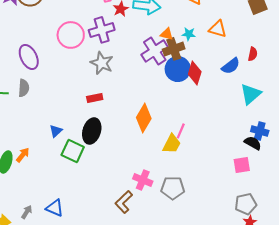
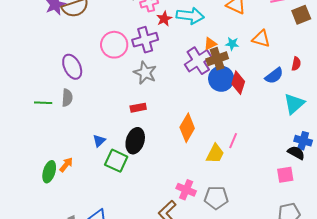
orange triangle: (167, 34) -> (210, 44), turned -40
pink line: (181, 131) -> (233, 141), moved

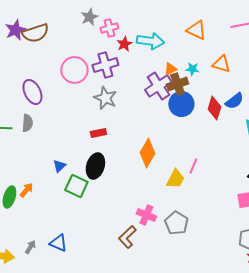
red diamond: (238, 83) -> (214, 108), moved
gray pentagon: (216, 198) -> (176, 223), turned 30

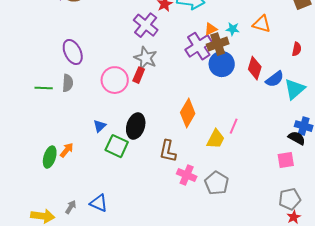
purple cross: (105, 65) -> (146, 25), turned -35
pink circle: (74, 70) -> (115, 80), moved
blue semicircle: (234, 101) -> (275, 79), moved
red rectangle: (98, 133) -> (139, 75), moved, turned -56
brown L-shape: (127, 237) -> (168, 151), moved, turned -35

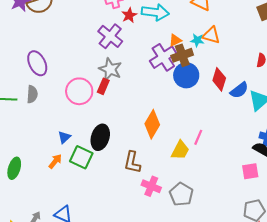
orange triangle: (262, 24) -> (211, 35), moved
orange arrow: (67, 150) -> (55, 161), moved

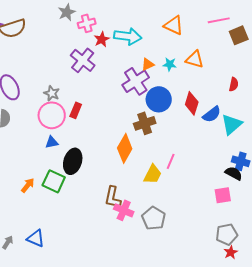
orange triangle: (211, 35) -> (195, 59), moved
brown cross: (182, 55) -> (145, 123), moved
gray star: (110, 69) -> (52, 93), moved, size x0.7
blue triangle: (64, 137) -> (52, 142), moved, turned 32
brown L-shape: (132, 162) -> (113, 197), moved

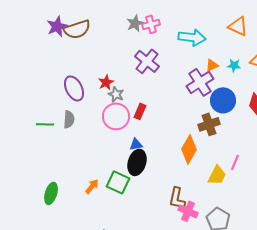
gray star: (67, 12) -> (135, 23), moved
red star: (102, 39) -> (106, 82), moved
blue triangle: (52, 142) -> (136, 144), moved

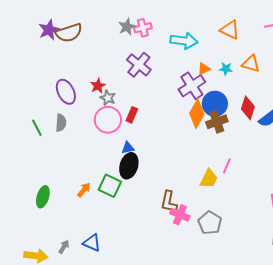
green line: (45, 124) -> (37, 128), turned 60
brown cross: (209, 124) -> (217, 122), moved
orange diamond: (189, 149) -> (197, 114), moved

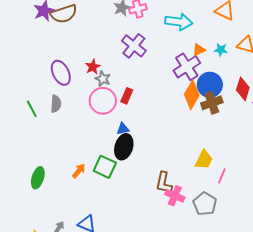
pink line: (227, 166) -> (222, 176), moved

